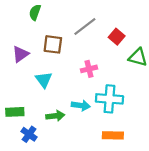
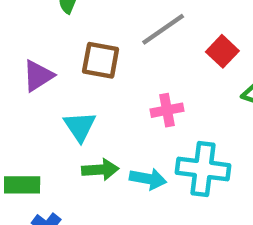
green arrow: (55, 116) -> (100, 170), moved

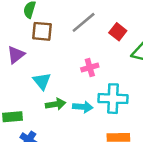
brown square: (101, 60) -> (42, 31), moved

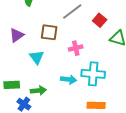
brown square: (42, 31) -> (49, 32), moved
green arrow: (55, 104) -> (38, 91), moved

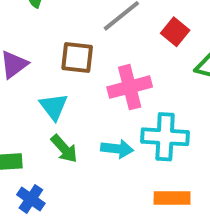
pink cross: (76, 48) -> (130, 87), size x1.5
green arrow: (38, 91) -> (64, 149), moved, turned 56

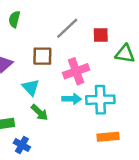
red square: (175, 32) -> (101, 35), turned -35
cyan arrow: (117, 149) -> (72, 99), moved

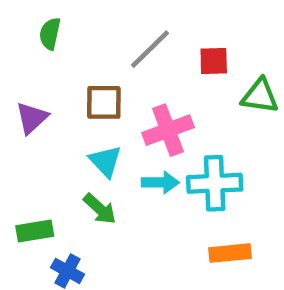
cyan triangle: (31, 87) -> (105, 161), moved

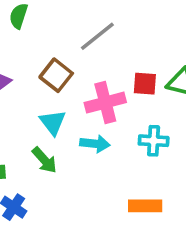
red square: (214, 61) -> (145, 84), moved
brown square: (104, 102) -> (56, 75), turned 32
cyan cross: (215, 183) -> (154, 141), moved, size x0.7

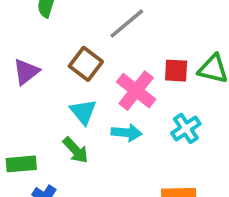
pink cross: (105, 103) -> (136, 91), turned -36
cyan cross: (154, 141) -> (186, 128), turned -36

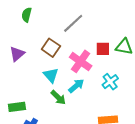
cyan arrow: (126, 133) -> (76, 86), turned -42
green arrow: (76, 150) -> (58, 97), moved

